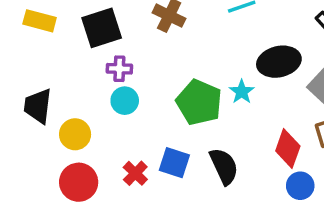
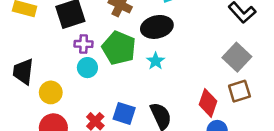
black ellipse: (279, 62) -> (157, 27), moved
cyan star: (242, 92) -> (156, 61), moved
green pentagon: (199, 102) -> (119, 48), moved

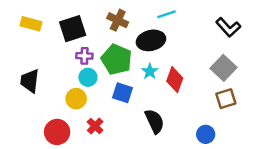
yellow circle: (51, 92) -> (76, 99), moved
red diamond: (208, 103) -> (175, 80), moved
blue square: (124, 113) -> (122, 93), moved

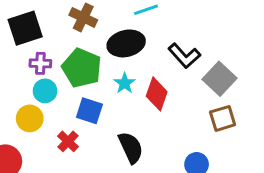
black L-shape: (228, 27) -> (184, 56), moved
red cross: (95, 126) -> (68, 141), moved

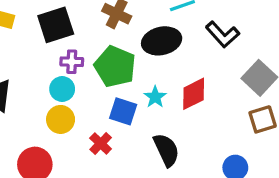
black L-shape: (184, 56) -> (222, 34), moved
cyan star: (125, 83) -> (155, 97), moved
cyan circle: (45, 91) -> (62, 89), moved
red diamond: (157, 94) -> (194, 94), turned 44

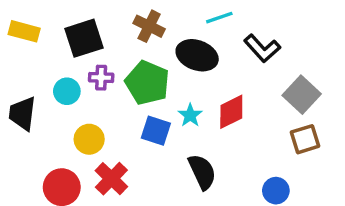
black ellipse: (162, 41) -> (197, 55), turned 33
cyan circle: (62, 89) -> (67, 91), moved
red cross: (101, 144) -> (111, 179), moved, size x1.4

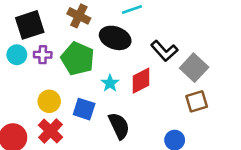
black L-shape: (262, 48) -> (164, 51), moved
cyan circle: (67, 91) -> (17, 55), moved
blue square: (156, 131) -> (84, 109), moved
yellow circle: (89, 139) -> (49, 101), moved

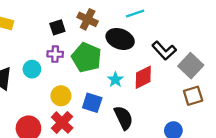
black square: (30, 25) -> (57, 27), moved, size x0.6
cyan circle: (17, 55) -> (32, 69), moved

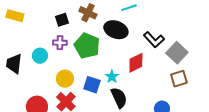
cyan star: (115, 80) -> (112, 77), moved

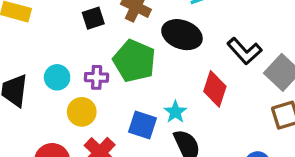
purple cross: (60, 43) -> (97, 77), moved
red diamond: (136, 63) -> (215, 89), turned -45
yellow circle: (65, 79) -> (82, 112), moved

